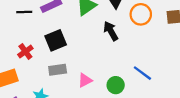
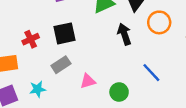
gray rectangle: (58, 70) -> (61, 65), turned -36
blue line: (142, 73) -> (151, 73), moved

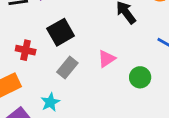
red cross: (31, 39) -> (26, 50), turned -35
pink triangle: (88, 81) -> (106, 59), moved

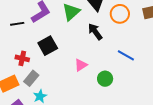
gray rectangle: (67, 67) -> (31, 78), moved

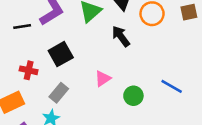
blue line: (126, 55) -> (172, 86), moved
gray rectangle: (31, 78) -> (59, 93), moved

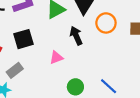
pink triangle: (103, 79) -> (56, 58), moved

